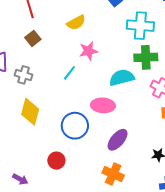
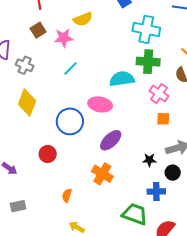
pink star: (88, 51) -> (64, 38), moved

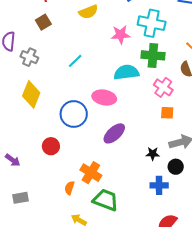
pink star: (64, 38) -> (121, 35), moved
orange cross: (102, 174) -> (91, 173), moved
green trapezoid: (135, 214) -> (106, 200), moved

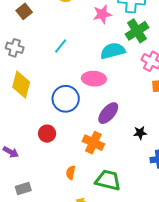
green cross: (153, 55) -> (137, 31), turned -30
black star: (153, 154) -> (140, 133), moved
orange cross: (91, 173) -> (93, 143), moved

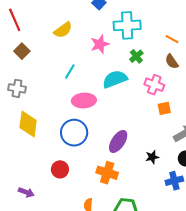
green cross: (137, 31) -> (136, 56), size x0.6
cyan line: (61, 46) -> (70, 71), moved
pink ellipse: (94, 79) -> (84, 101), moved

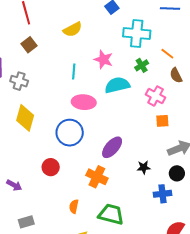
orange line: (172, 39) -> (167, 54), moved
pink star: (100, 44) -> (103, 60), moved, turned 30
cyan line: (70, 71) -> (74, 71), turned -35

